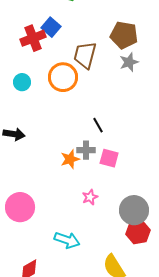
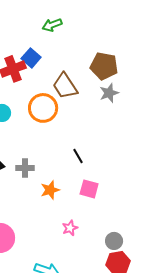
brown trapezoid: (85, 55) -> (65, 86), turned -48
gray cross: (86, 150) -> (25, 168), moved
gray circle: (134, 210) -> (114, 241), size x0.6

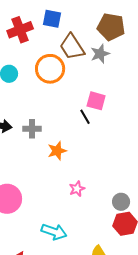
blue square: (31, 58) -> (52, 19), moved, turned -30
gray star: (109, 93) -> (100, 54), moved
pink square: (89, 189) -> (96, 101), moved

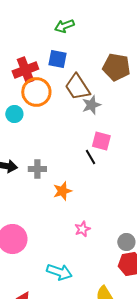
gray star: (100, 54) -> (91, 105), moved
orange circle: (50, 69) -> (36, 92), moved

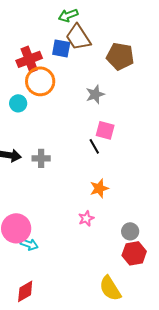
brown trapezoid: (77, 87) -> (78, 37), moved
orange star: (62, 191) -> (99, 188), moved
cyan arrow: (59, 272) -> (29, 244), moved, size x0.7

